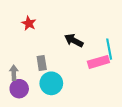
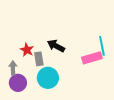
red star: (29, 23) -> (27, 50), moved
black arrow: (74, 40) -> (56, 46), moved

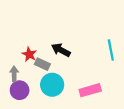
pink rectangle: (92, 58) -> (90, 90), moved
gray rectangle: (39, 59) -> (42, 64), turned -56

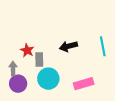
black arrow: (61, 50) -> (69, 46), moved, turned -42
gray rectangle: (42, 64) -> (39, 59), turned 64

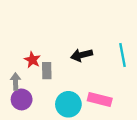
cyan circle: (48, 79) -> (68, 104), moved
pink rectangle: (84, 84) -> (100, 99), turned 30

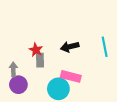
red star: (32, 60) -> (36, 50), moved
pink rectangle: (100, 99) -> (71, 76), moved

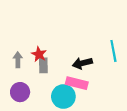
black arrow: (70, 47) -> (82, 63), moved
gray arrow: (13, 69) -> (18, 60), moved

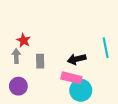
red star: (39, 54) -> (24, 40), moved
cyan circle: (63, 96) -> (81, 90), moved

